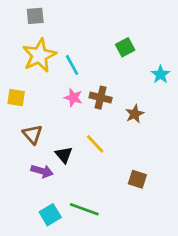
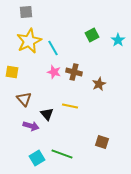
cyan star: (160, 74) -> (118, 40), moved
yellow line: (95, 144) -> (70, 106), turned -35
brown square: (137, 179) -> (102, 142), moved

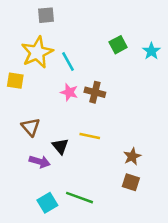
gray square: (26, 12) -> (46, 15), moved
yellow square: (12, 72) -> (15, 81), moved
brown star: (99, 84) -> (132, 156), moved

